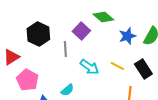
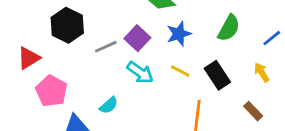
purple square: (81, 31) -> (137, 38), moved
blue star: (127, 36) -> (179, 34), moved
gray line: (65, 49) -> (106, 47), turned 70

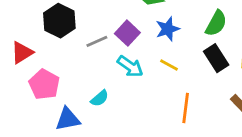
black rectangle: (217, 75) -> (216, 58), moved

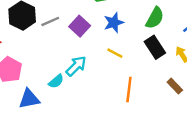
gray line: (97, 41) -> (50, 21), moved
cyan arrow: (130, 66) -> (76, 66), moved, turned -80

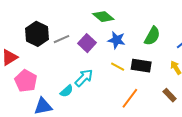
blue star: (114, 23) -> (117, 40), turned 30
black rectangle: (155, 47) -> (141, 66), moved, turned -48
orange line: (129, 90) -> (130, 98), turned 30

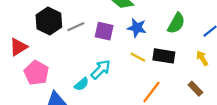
purple square: (87, 43) -> (104, 31), turned -30

